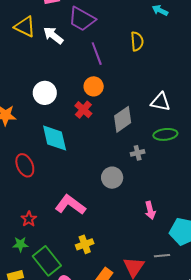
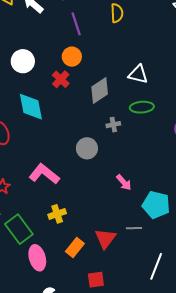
pink arrow: (150, 210) -> (124, 182), turned -30

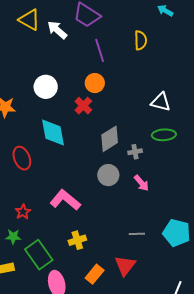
gray diamond: (100, 90) -> (110, 139), moved
pink arrow: (124, 182) -> (142, 183), moved
gray line: (134, 228) -> (137, 234), moved

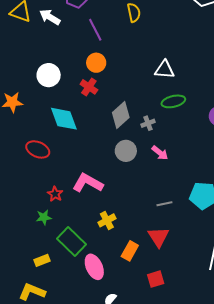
red ellipse: (22, 158) -> (38, 149), turned -35
red star: (23, 212) -> (55, 194), moved
green star: (13, 237) -> (44, 217), moved

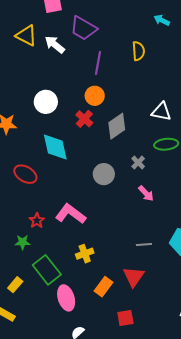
purple line: (95, 30) -> (98, 63), turned 30
gray diamond: (121, 115) -> (117, 126), moved
gray cross: (148, 123) -> (138, 163), turned -32
gray circle: (126, 151) -> (104, 174), moved
yellow rectangle: (42, 260) -> (15, 285), turned -35

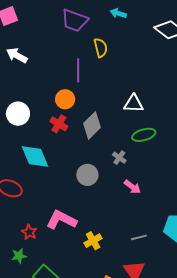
purple trapezoid: (83, 28) -> (75, 20), moved
purple line: (98, 63) -> (78, 70), moved
yellow cross: (85, 254) -> (93, 241), moved

